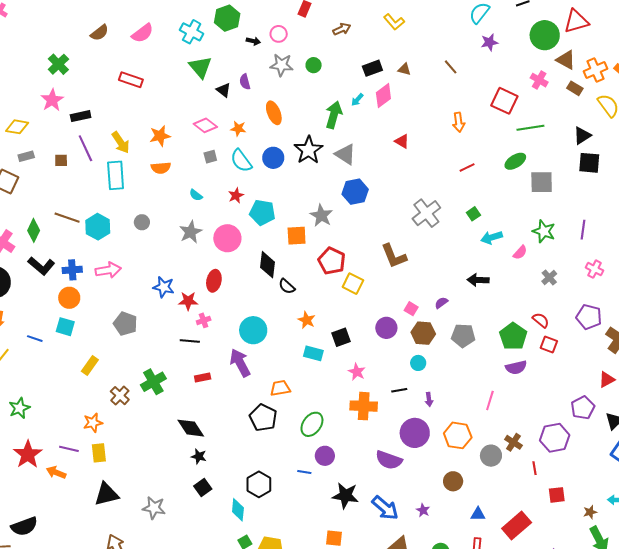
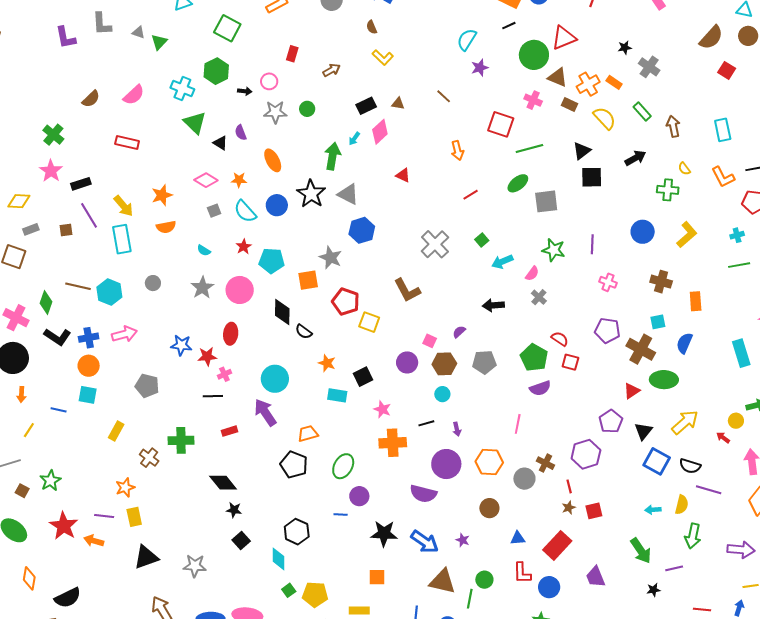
gray cross: (549, 277) -> (539, 297), moved
green cross: (153, 382) -> (181, 440), turned 35
brown star: (590, 512) -> (569, 508), moved

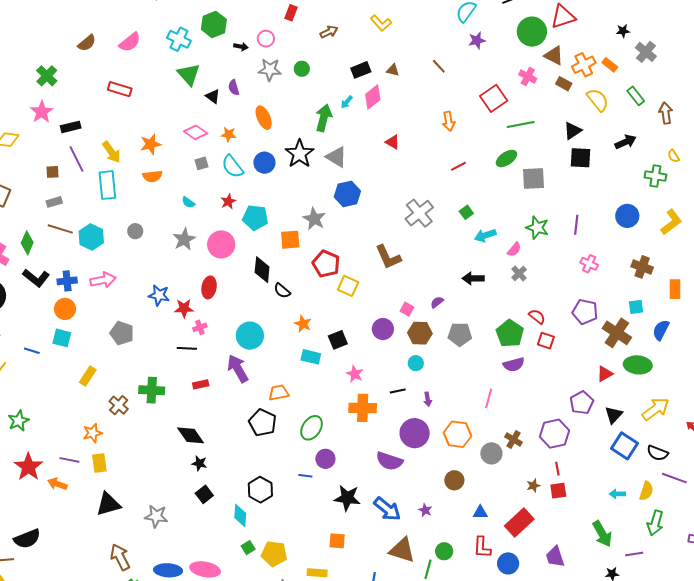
red square: (501, 124) -> (494, 98), turned 32
gray rectangle: (31, 229) -> (54, 202), moved
red line: (569, 486) -> (557, 469), moved

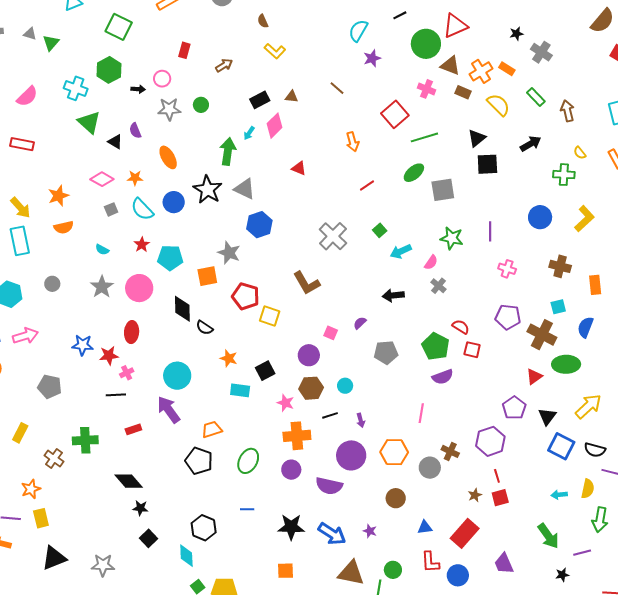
brown hexagon: (420, 333) -> (311, 388), moved
purple circle: (325, 459) -> (291, 470), moved

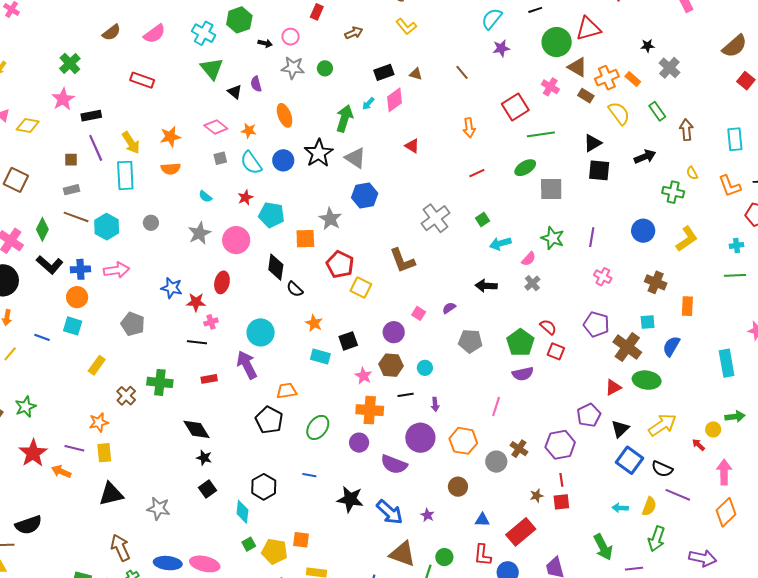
orange square: (285, 571) -> (301, 540), moved

